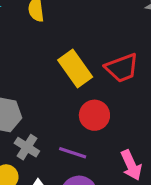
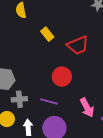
yellow rectangle: (75, 68) -> (47, 34), moved, size x0.6
gray cross: (27, 147) -> (19, 99), turned -35

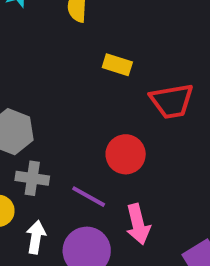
yellow rectangle: (47, 34) -> (117, 65), turned -48
pink arrow: (87, 108) -> (138, 224), moved

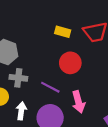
yellow rectangle: (117, 65) -> (63, 32), moved

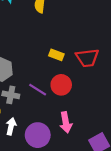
purple line: (50, 87) -> (38, 90), moved

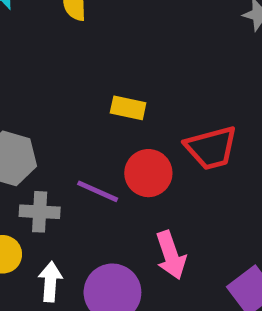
red trapezoid: (87, 58) -> (211, 148), moved

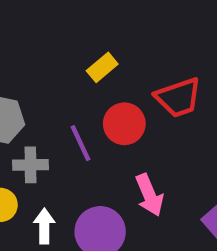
yellow rectangle: (128, 108) -> (102, 67), turned -48
purple line: (98, 191) -> (81, 143), turned 45

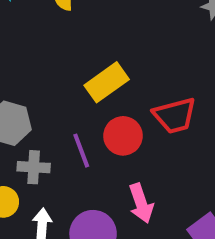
yellow rectangle: (102, 67) -> (107, 82), size x1.5

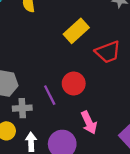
yellow rectangle: (107, 82) -> (76, 31), moved
red trapezoid: (175, 115) -> (108, 52), moved

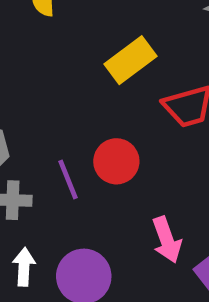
pink arrow: (89, 123) -> (167, 240), moved

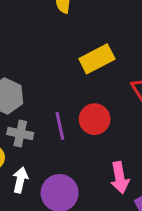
yellow rectangle: (131, 60) -> (97, 59), moved

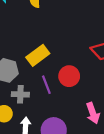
yellow rectangle: (97, 59) -> (38, 55), moved

